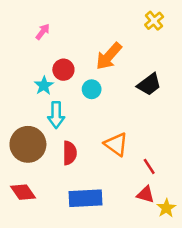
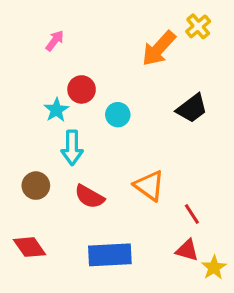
orange arrow: (109, 56) -> (159, 48), moved
brown circle: (28, 144) -> (36, 186), size x0.6
red semicircle: (70, 153) -> (89, 197), turned 120

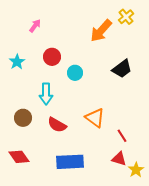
cyan star: (56, 110) -> (17, 62), moved

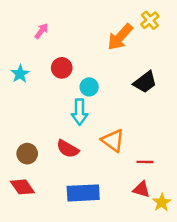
cyan arrow: (46, 94) -> (80, 112), moved
brown circle: (23, 118) -> (27, 154), moved
red line: (122, 136) -> (145, 162), turned -56

